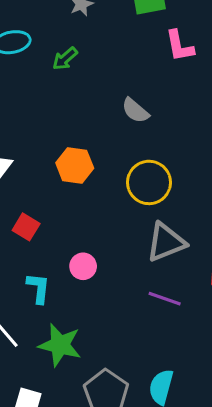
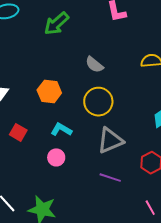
green arrow: (65, 59) -> (56, 23), moved, size x1.5
gray semicircle: (135, 111) -> (94, 65), moved
cyan L-shape: (38, 288) -> (61, 129), moved, turned -65

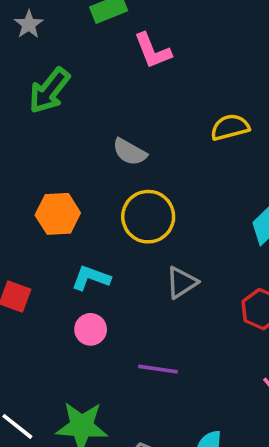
gray triangle: (110, 141) -> (182, 282), size x0.7
purple line: (110, 178) -> (158, 369), moved

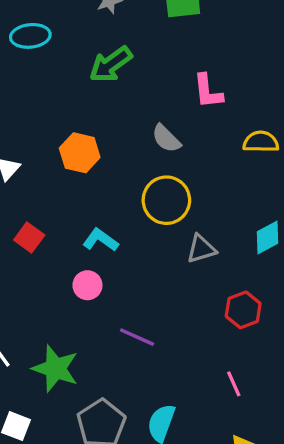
pink L-shape: (153, 51) -> (208, 91), moved
orange hexagon: (58, 214) -> (80, 153), moved
gray triangle: (182, 282) -> (201, 249), moved

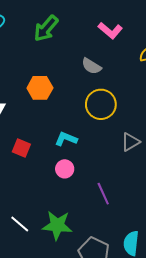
pink L-shape: (208, 91) -> (110, 31), turned -30
gray triangle: (201, 249) -> (130, 142), moved
purple line: (137, 337) -> (103, 194), turned 55

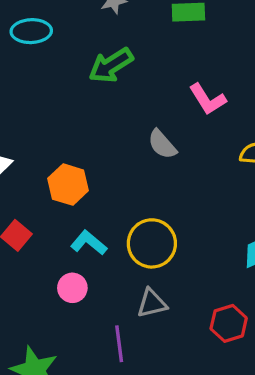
orange hexagon: (40, 88) -> (68, 185), moved
yellow circle: (101, 104) -> (152, 243), moved
gray triangle: (130, 142) -> (152, 303), moved

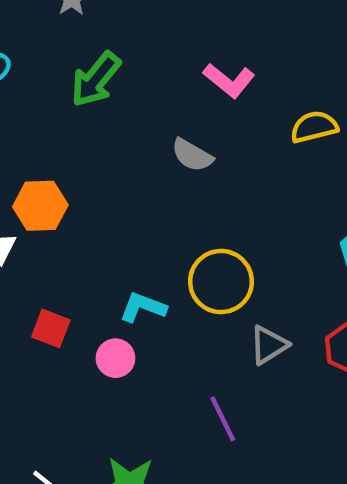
orange hexagon: (68, 185) -> (40, 206), moved
pink circle: (72, 288) -> (115, 358), moved
gray triangle: (152, 303) -> (269, 345), moved

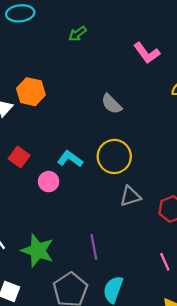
green arrow: (96, 79) -> (77, 34), size x0.6
gray semicircle: (192, 155) -> (112, 104), moved
purple line: (223, 419) -> (94, 247), moved

